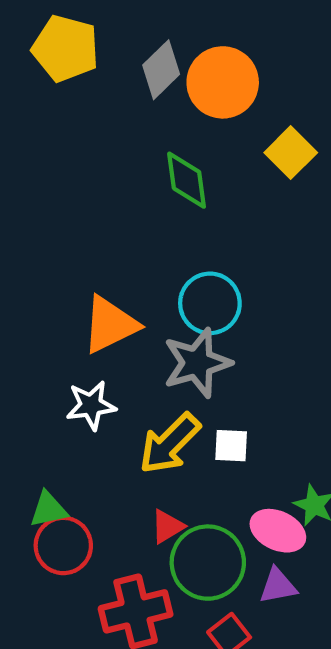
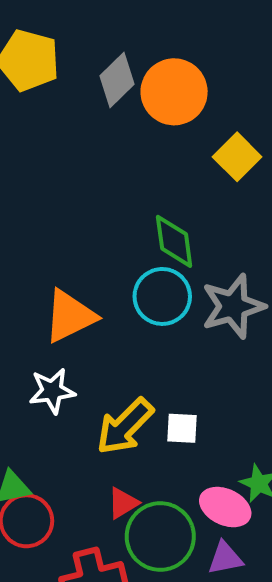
green diamond: (187, 180) -> (174, 241), moved
gray star: (197, 363) -> (233, 306), moved

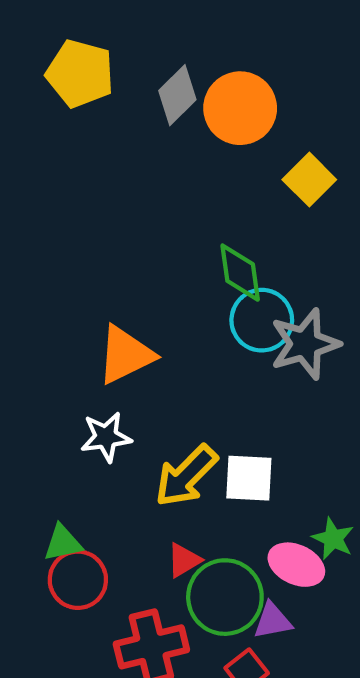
cyan circle: (162, 296) -> (262, 320), moved
white square: (182, 428) -> (249, 478), size x1.4
purple triangle: (225, 558) -> (273, 621), moved

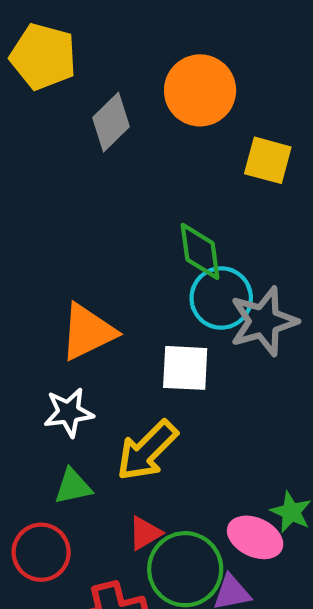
gray diamond: (177, 95) -> (111, 122), moved
yellow square: (309, 180) -> (268, 160), turned -30
white square: (249, 478) -> (185, 368), moved
green triangle: (63, 543) -> (73, 487), moved

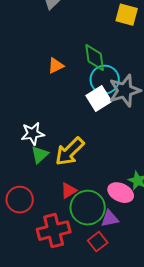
orange triangle: (88, 332) -> (56, 66), moved, size x0.6
white square: (185, 368) -> (99, 99), moved, turned -35
green triangle: (73, 487) -> (40, 155), moved, turned -30

